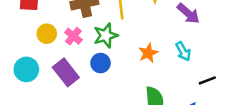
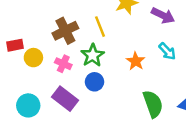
yellow circle: (47, 34) -> (33, 58), moved

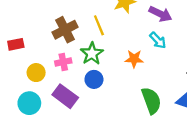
cyan arrow: (167, 51) -> (158, 40), moved
yellow circle: (33, 58) -> (36, 73), moved
orange star: (136, 61) -> (134, 59), turned -30
pink cross: (63, 64) -> (63, 62), turned -35

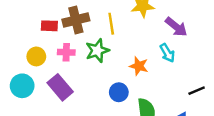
red rectangle: (16, 44) -> (49, 26), moved
blue circle: (94, 79) -> (119, 92), moved

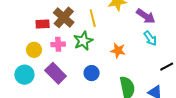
brown cross: (76, 20) -> (64, 17), turned -30
cyan arrow: (167, 53) -> (150, 38), moved
blue circle: (119, 92) -> (92, 73), moved

